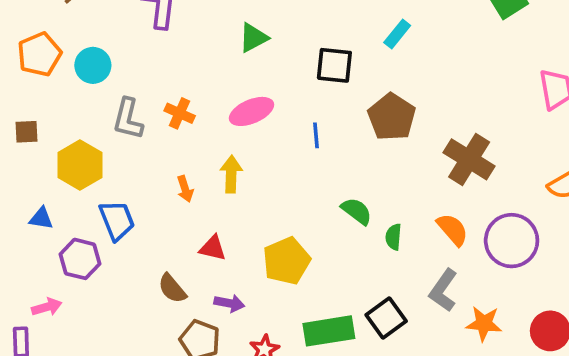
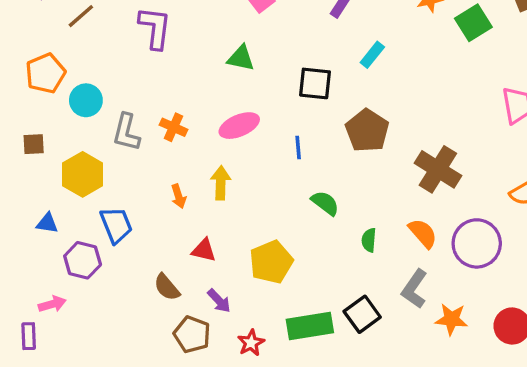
green triangle: (253, 38) -> (241, 58), turned 40
cyan circle: (93, 65) -> (86, 100), moved
green semicircle: (357, 211) -> (325, 203), moved
purple arrow: (229, 303) -> (219, 301), turned 36

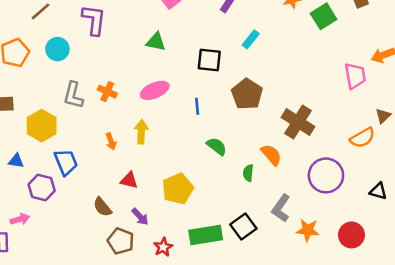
cyan circle: (86, 100) -> (57, 49), moved
orange semicircle: (423, 233) -> (271, 155), moved

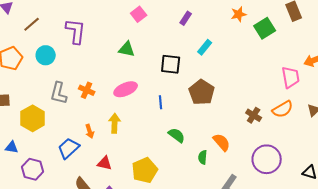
brown cross: (298, 122) -> (254, 115), moved, size x0.6
orange semicircle: (362, 138) -> (283, 109), moved
blue trapezoid: (66, 162) -> (69, 148), moved, turned -110

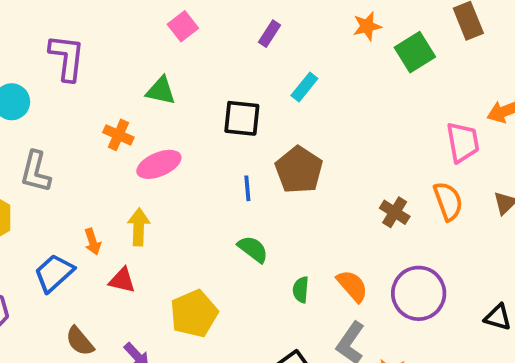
orange cross: (87, 90) -> (118, 135), moved
blue line: (161, 102) -> (247, 188), moved
orange semicircle: (283, 109) -> (448, 201), turned -80
orange semicircle: (222, 142) -> (352, 286), moved
red triangle: (105, 163) -> (122, 280), moved

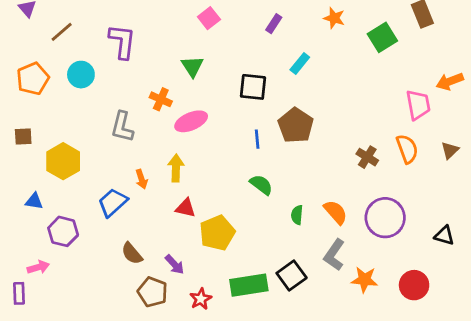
orange star: (367, 26) -> (334, 18), moved, turned 30
green triangle: (161, 91) -> (192, 66), turned 45
gray L-shape: (36, 172) -> (122, 127), moved
red triangle: (122, 280) -> (186, 208), moved

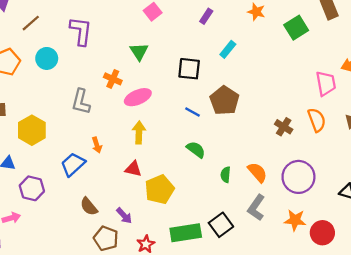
blue line: (257, 139) -> (193, 112), turned -56
yellow arrow: (176, 168) -> (139, 132), moved
orange star: (364, 280) -> (295, 220), moved

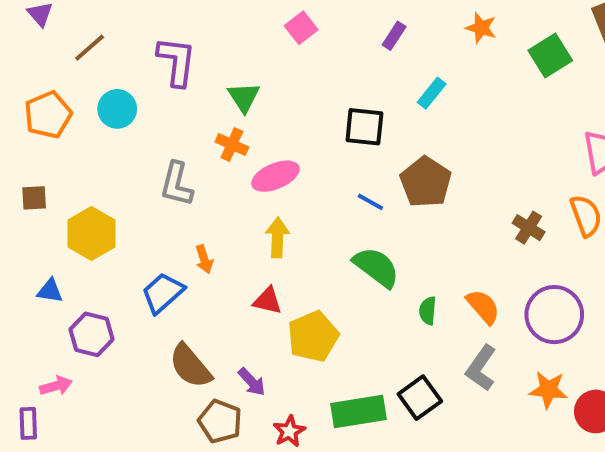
green triangle: (139, 52) -> (244, 97), moved
green semicircle: (196, 150) -> (376, 267), size x1.4
brown semicircle: (89, 207) -> (190, 366), size x1.4

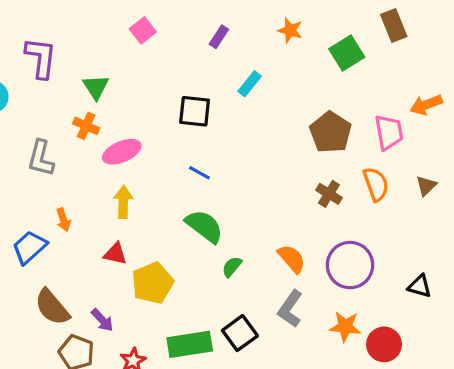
brown pentagon: (426, 182) -> (331, 132), moved
green semicircle: (428, 311) -> (232, 267), moved, turned 35

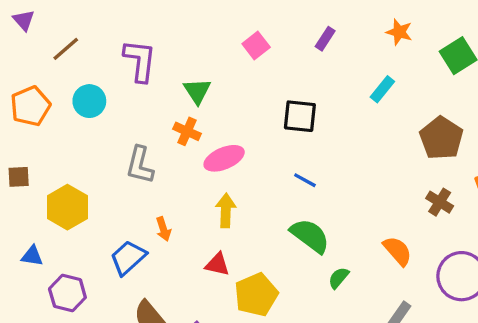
pink square: (143, 30) -> (256, 45), moved
cyan rectangle: (250, 84) -> (382, 89), moved
orange semicircle: (292, 259) -> (398, 251), moved

